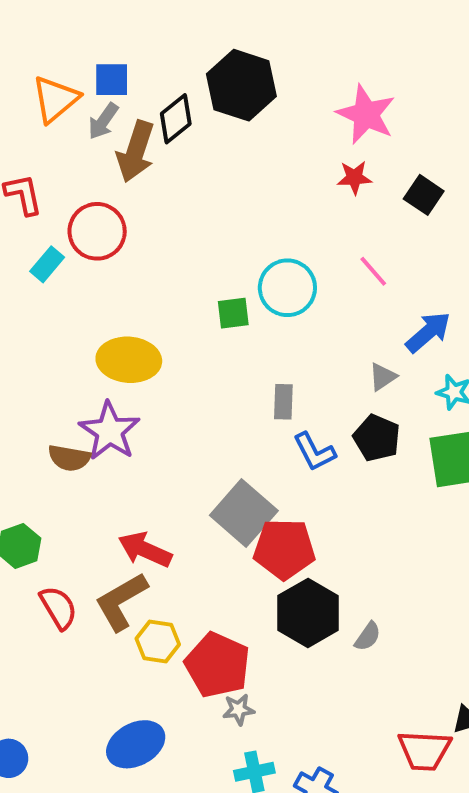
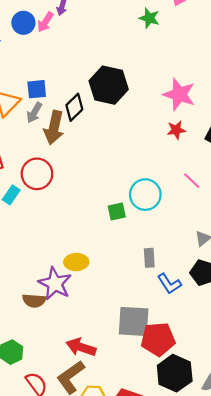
yellow ellipse: (129, 360) -> (76, 262), moved, size x0.7
gray square: (244, 513) -> (134, 321), turned -32

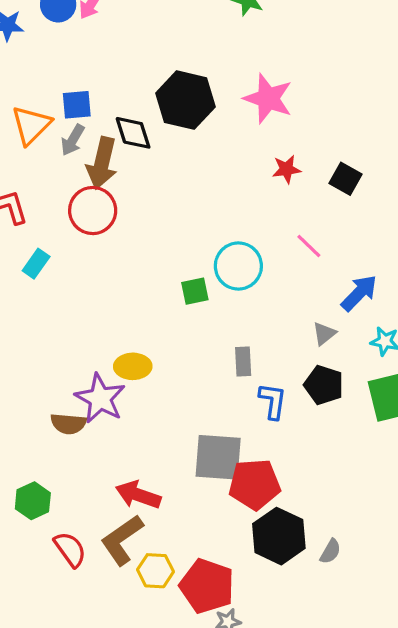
pink star: (179, 94) -> (268, 99), moved
black diamond: (74, 107) -> (133, 133), turned -64
red circle: (37, 174) -> (93, 211), moved
blue L-shape: (169, 284) -> (273, 401), turned -140

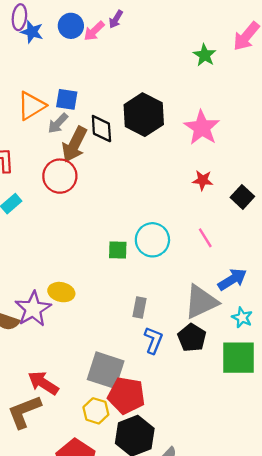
gray triangle: (324, 334) -> (201, 302), size x2.0
yellow hexagon: (155, 571) -> (96, 411), moved

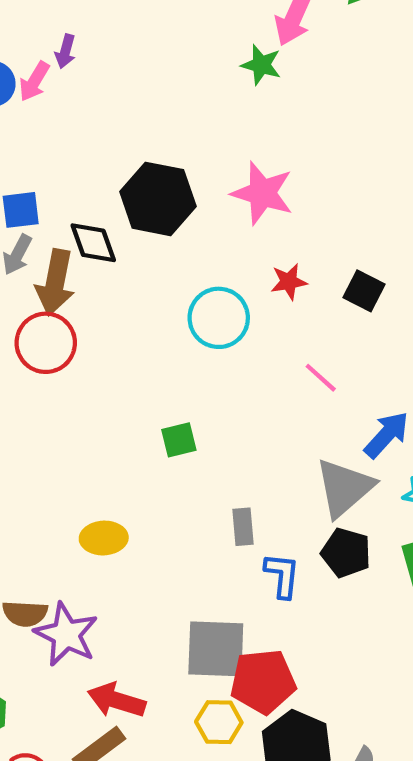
green star: (205, 55) -> (261, 65), moved
cyan circle: (152, 240) -> (219, 318), moved
purple star: (33, 309) -> (66, 634), moved

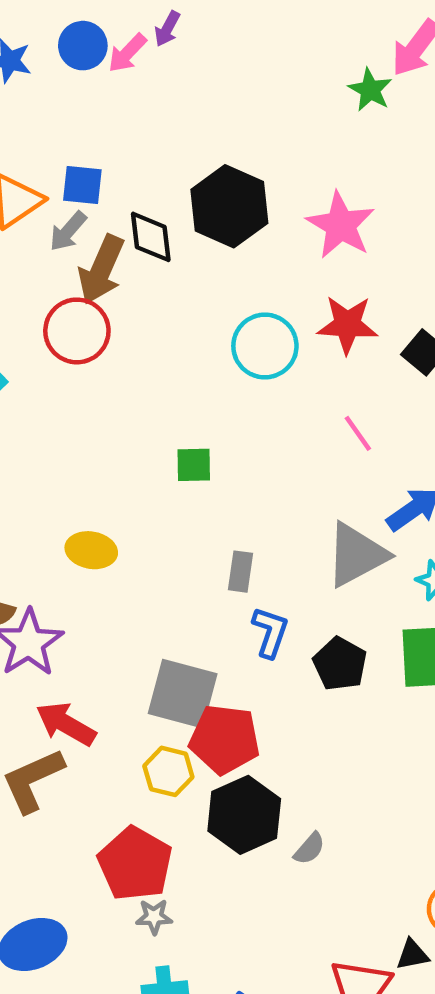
red star: (289, 282) -> (347, 325), size x1.5
black pentagon: (346, 553) -> (340, 664), moved

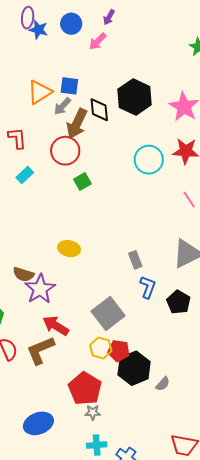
pink arrow: (127, 53) -> (98, 41), moved
green square: (194, 465) -> (82, 181), moved, turned -30
gray rectangle: (241, 572) -> (135, 260), turned -30
gray square: (183, 694) -> (108, 313), turned 36
red pentagon: (225, 739) -> (119, 351), moved, size x0.7

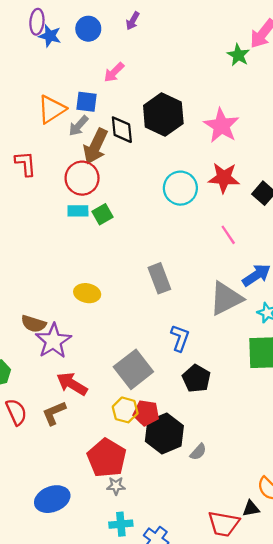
pink arrow: (98, 41) -> (114, 72), moved
cyan rectangle: (25, 175) -> (78, 211), moved, turned 42
gray rectangle: (135, 260) -> (159, 278), moved, size x1.4
black pentagon: (178, 302) -> (196, 378), moved
brown L-shape: (40, 350) -> (54, 413), size x0.7

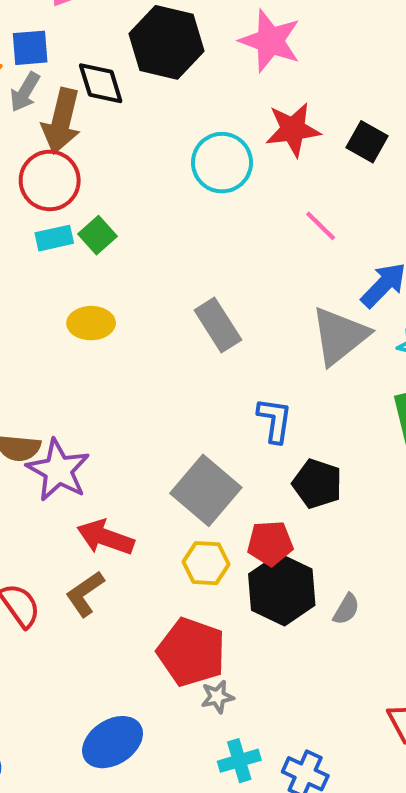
yellow ellipse: (87, 293) -> (91, 323), moved
red pentagon: (146, 413) -> (270, 543), moved

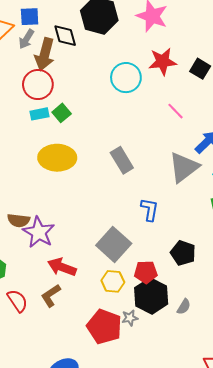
yellow ellipse: (91, 323) -> (57, 158), size x1.6
black pentagon: (317, 484) -> (183, 253), moved
gray star: (217, 697) -> (130, 318), moved

